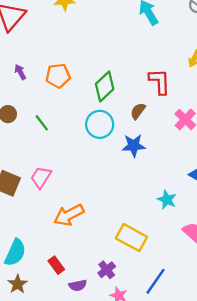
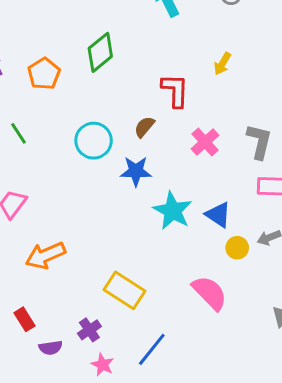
orange pentagon: (58, 76) -> (44, 74), turned -30
green diamond: (105, 86) -> (100, 52), moved
cyan star: (167, 200) -> (173, 211), moved, size x1.5

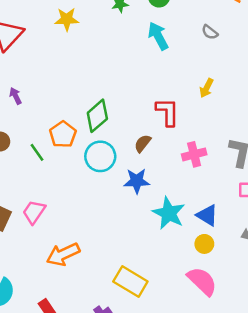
green diamond: (100, 52) -> (97, 116), moved
orange pentagon: (44, 74) -> (63, 134), moved
pink cross: (205, 142) -> (194, 154), turned 30
yellow circle: (237, 248) -> (204, 244), moved

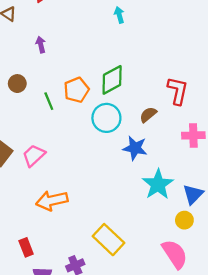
cyan arrow: (158, 36) -> (119, 15), moved, size x0.6
blue triangle: (207, 215) -> (193, 194), turned 30

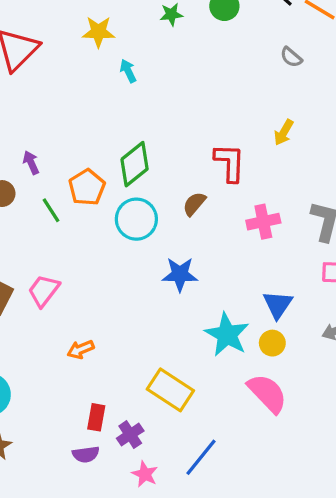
purple arrow: (41, 45) -> (31, 163), moved
blue star: (135, 148) -> (180, 274), moved
cyan star: (158, 184) -> (227, 335), moved
orange arrow: (52, 201) -> (81, 349), size x0.6
red rectangle: (26, 247) -> (96, 417), moved, turned 42

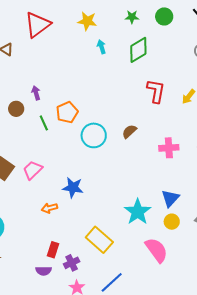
red L-shape: (230, 163) -> (156, 91), moved
green diamond: (135, 164) -> (138, 50), moved
blue star: (180, 274) -> (73, 188), moved
yellow circle: (272, 343) -> (172, 222), moved

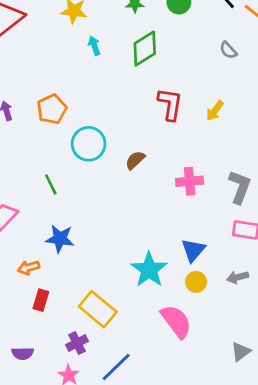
orange pentagon: (67, 112) -> (52, 109), moved
green line: (44, 123) -> (51, 184), moved
cyan circle: (94, 135) -> (89, 144), moved
red rectangle: (53, 250) -> (41, 300), moved
purple cross: (72, 263) -> (77, 343), moved

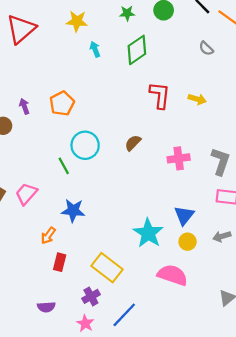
yellow arrow: (215, 111) -> (197, 99), turned -108
cyan circle: (89, 144) -> (85, 145), moved
orange arrow: (29, 268) -> (48, 236), turned -36
pink semicircle: (176, 321) -> (172, 275), turned -32

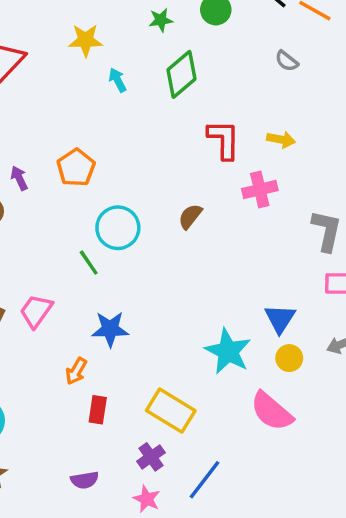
pink cross: (179, 158) -> (260, 190), moved
pink semicircle: (172, 275) -> (272, 411), turned -152

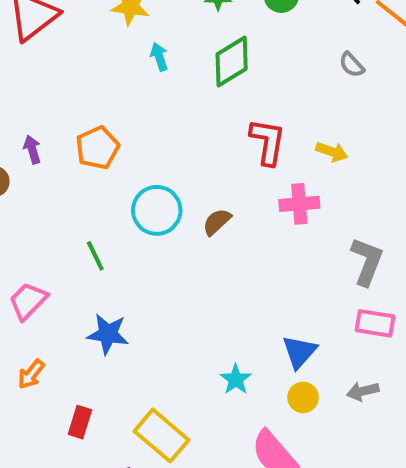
cyan circle: (118, 228) -> (157, 210), moved
cyan star: (228, 351) -> (236, 379), size x0.6
orange arrow: (76, 371) -> (31, 374), moved

